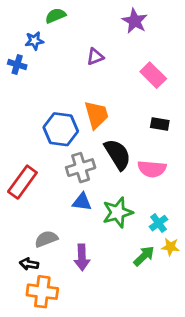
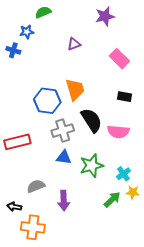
purple star: (135, 21) -> (105, 16), turned 30
red rectangle: (22, 182) -> (17, 142), turned 40
black arrow: (29, 264) -> (14, 207), moved

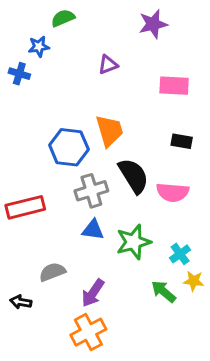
pink rectangle: (119, 59) -> (174, 86), turned -42
green arrow: (112, 200) -> (164, 291), turned -96
purple arrow: (64, 201) -> (93, 293), turned 36
orange cross: (33, 227) -> (88, 332), moved, turned -35

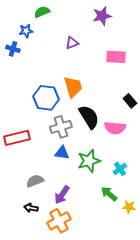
black rectangle: (182, 141) -> (130, 101), moved, turned 40
yellow star: (194, 281) -> (129, 207), moved
black arrow: (21, 302) -> (31, 208), moved

